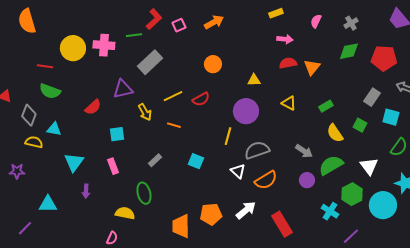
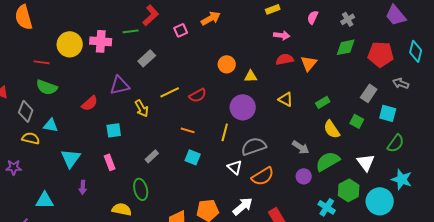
pink square: (179, 25) -> (181, 30), moved
gray rectangle: (150, 62) -> (147, 58), size x0.7
orange circle: (213, 64) -> (227, 64), moved
orange line: (174, 125) -> (188, 130), moved

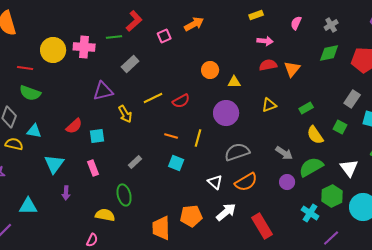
yellow triangle: (286, 99) -> (269, 105), turned -49
red semicircle: (90, 103) -> (74, 126), moved
yellow line: (225, 132) -> (198, 138), moved
white triangle: (235, 167) -> (215, 182), moved

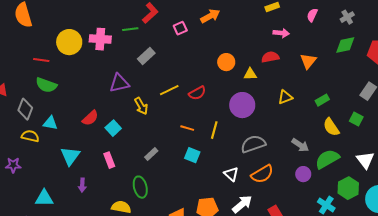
red semicircle: (268, 65) -> (270, 57), moved
cyan square: (97, 136) -> (113, 128), turned -35

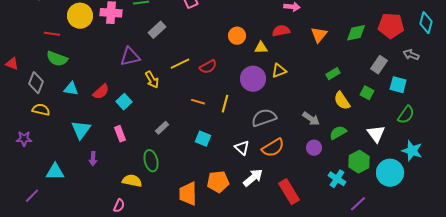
green diamond: (345, 45) -> (356, 33), moved
yellow triangle: (285, 97) -> (279, 71), moved
cyan triangle: (50, 123) -> (71, 89), moved
cyan square: (192, 155) -> (203, 139), moved
green semicircle: (327, 159) -> (338, 133), size x0.7

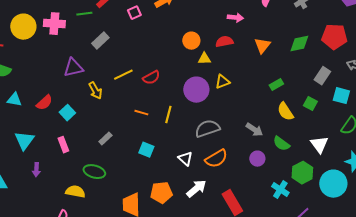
orange circle: (237, 36) -> (191, 41), moved
green semicircle: (338, 133) -> (281, 144), turned -114
green ellipse: (151, 161) -> (94, 172), turned -60

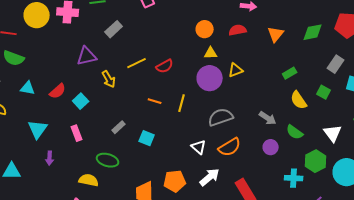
yellow triangle: (204, 59) -> (211, 53), moved
cyan square: (146, 150) -> (147, 138), moved
cyan cross: (280, 190) -> (294, 178), turned -30

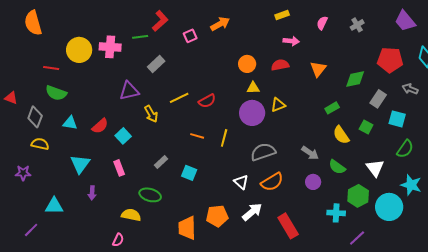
green diamond: (313, 32) -> (355, 79), moved

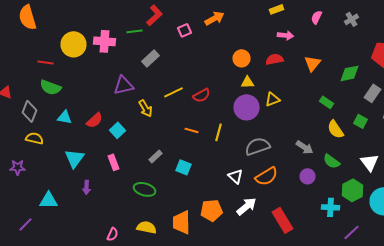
green rectangle: (332, 108) -> (326, 102), turned 64
yellow semicircle: (131, 215) -> (146, 227), moved

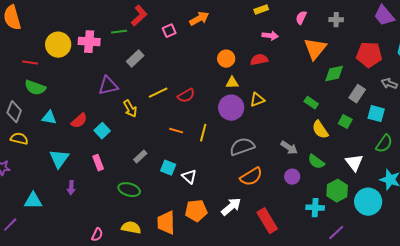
gray cross: (352, 19) -> (336, 20), turned 32
orange triangle: (312, 63) -> (315, 49), moved, size x1.4
white triangle: (236, 176) -> (189, 177), moved

